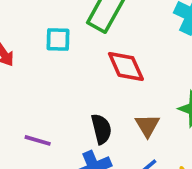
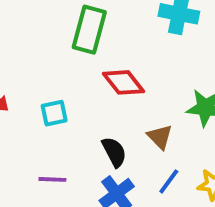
cyan square: (58, 40) -> (54, 113), moved

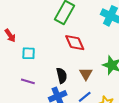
cyan square: (54, 113) -> (29, 53), moved

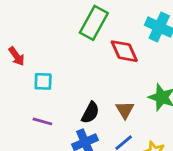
red diamond: (75, 43) -> (124, 51), moved
black semicircle: (62, 76) -> (90, 113), turned 42

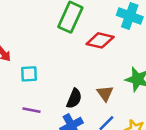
red diamond: (124, 51) -> (100, 40), turned -48

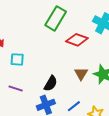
brown triangle: (105, 93) -> (81, 74), moved

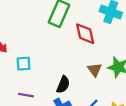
red diamond: (77, 40) -> (85, 34), turned 65

